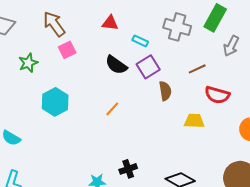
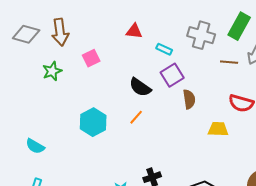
brown arrow: (54, 24) -> (60, 32), moved, turned -152
black semicircle: (116, 65) -> (140, 87), moved
brown line: (197, 69) -> (229, 62), moved, turned 30
cyan hexagon: (55, 102) -> (93, 122), moved

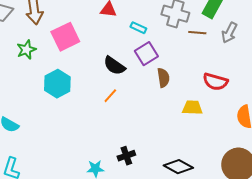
pink square: (91, 58) -> (65, 37), size x1.6
brown line: (229, 62) -> (197, 33), moved
cyan hexagon: (93, 122) -> (57, 84), moved

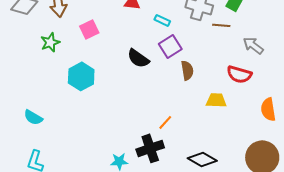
gray arrow: (229, 33) -> (253, 45), moved, turned 100
pink square: (65, 37) -> (89, 29), size x0.7
orange line: (110, 96) -> (165, 122), moved
black cross: (126, 156) -> (150, 148), size x1.5

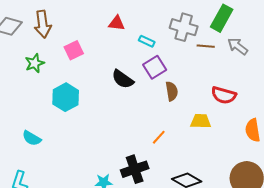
gray arrow: (253, 45) -> (238, 46), moved
cyan semicircle: (33, 117) -> (32, 138), moved
orange line: (165, 122) -> (159, 137), moved

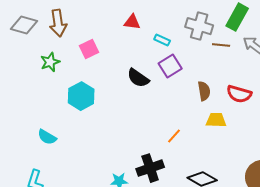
brown semicircle: (172, 91) -> (204, 91), moved

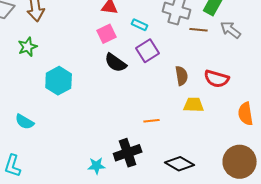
pink square: (89, 49) -> (107, 34), moved
orange line: (174, 136) -> (152, 121), turned 42

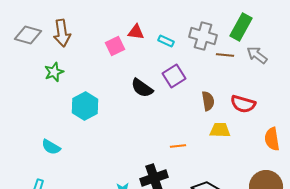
cyan rectangle: (140, 25) -> (166, 41), moved
pink square: (107, 34) -> (115, 46), moved

